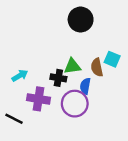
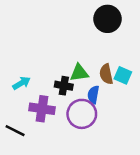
black circle: (81, 20) -> (107, 19), moved
cyan square: (112, 59) -> (123, 75), moved

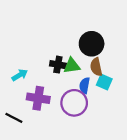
black circle: (107, 19) -> (92, 44), moved
cyan square: (123, 75) -> (104, 82), moved
black cross: (64, 86) -> (58, 65), moved

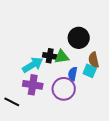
brown semicircle: (96, 67) -> (94, 60), moved
cyan arrow: (20, 75) -> (33, 65), moved, size x1.5

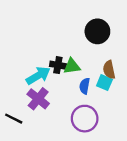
black circle: (79, 38) -> (97, 31), moved
purple cross: (33, 85) -> (38, 99), turned 30
purple circle: (64, 89) -> (85, 119), moved

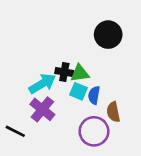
brown semicircle: (109, 70) -> (113, 112), moved
cyan square: (104, 83) -> (78, 91), moved

